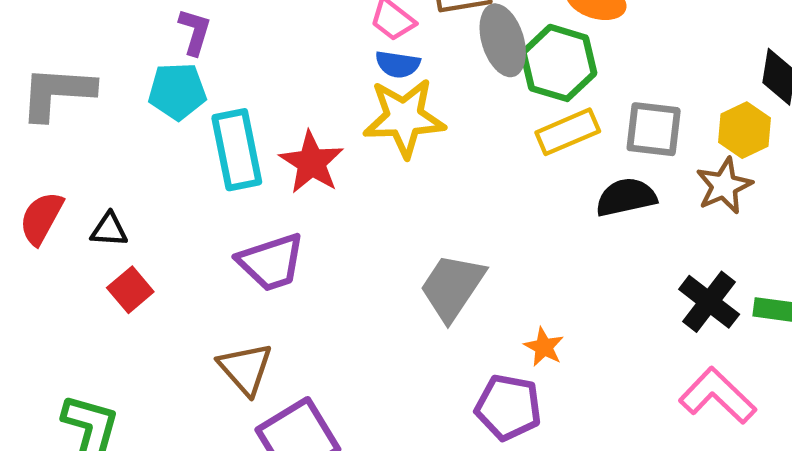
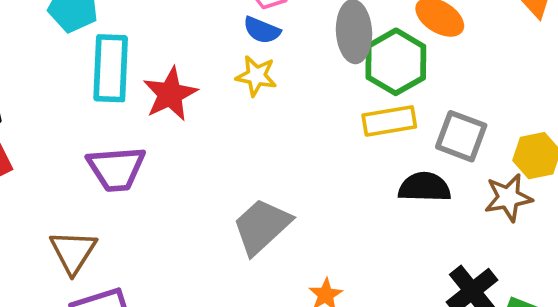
yellow star: (404, 118) -> (256, 76), size x0.6

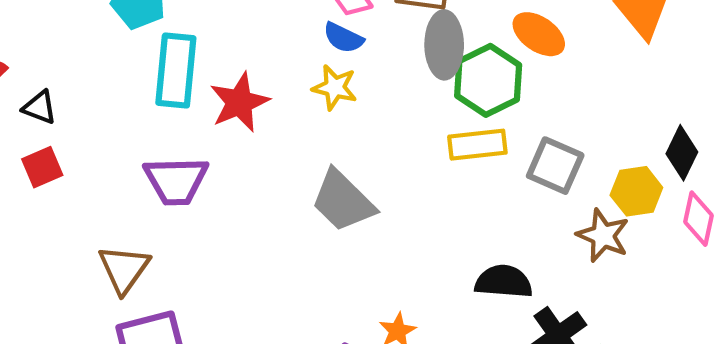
black semicircle: (424, 187) -> (504, 282), moved
brown star: (508, 198) -> (603, 236), turned 30
gray trapezoid: (262, 226) -> (343, 201), moved, turned -96

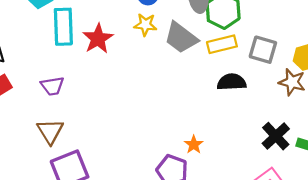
purple trapezoid: (176, 181) -> (52, 86), moved, size x0.7
gray trapezoid: (343, 201) -> (181, 38), moved
black semicircle: (504, 282) -> (232, 82), moved

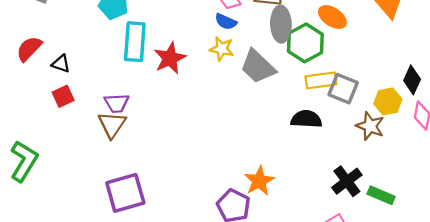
yellow rectangle: (222, 44) -> (321, 80), moved
brown triangle: (50, 131) -> (112, 125), moved
orange star: (194, 145) -> (259, 181), size x1.5

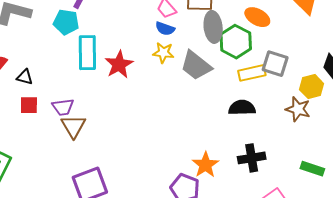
gray square: (343, 89) -> (275, 64), moved
red square: (63, 96) -> (29, 105), turned 30
purple trapezoid: (117, 103) -> (63, 107), moved
black cross: (347, 181) -> (252, 158), moved, turned 32

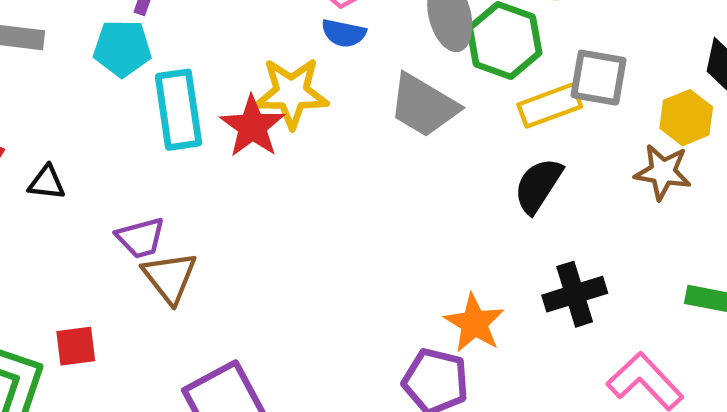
yellow star: (163, 53) -> (292, 93), moved, size x1.5
red square: (29, 105) -> (76, 346), moved
black semicircle: (242, 108) -> (538, 186), turned -48

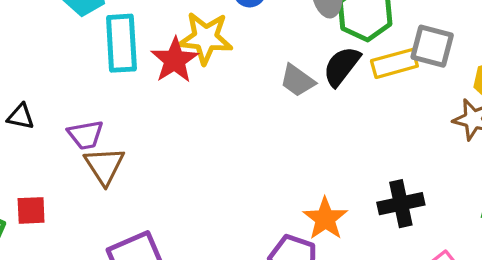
gray trapezoid: (424, 106) -> (297, 80), moved, size x0.7
black triangle: (47, 183) -> (21, 116), moved
black semicircle: (538, 186) -> (342, 66), moved

